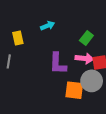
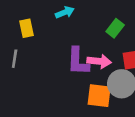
pink arrow: (84, 58) -> (99, 61), moved

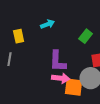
pink arrow: (99, 61) -> (61, 78), moved

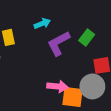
purple L-shape: (58, 61) -> (59, 43), moved, turned 60

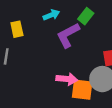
green rectangle: (87, 37) -> (86, 16), moved

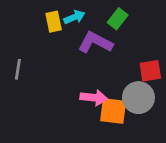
yellow rectangle: (17, 29) -> (54, 22), moved
purple L-shape: (68, 35) -> (95, 43), turned 56

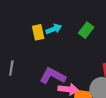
purple L-shape: (95, 43) -> (53, 76), moved

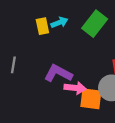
green rectangle: (86, 30) -> (95, 24), size x1.5

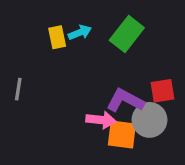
purple L-shape: (58, 73) -> (125, 100), moved

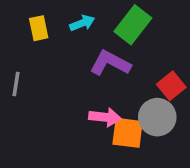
yellow rectangle: (57, 37) -> (39, 28), moved
red square: (162, 91) -> (171, 86), turned -30
purple L-shape: (125, 100) -> (110, 63), moved

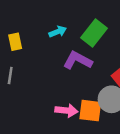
yellow rectangle: (39, 28) -> (15, 42), moved
pink arrow: (105, 117) -> (66, 111), moved

